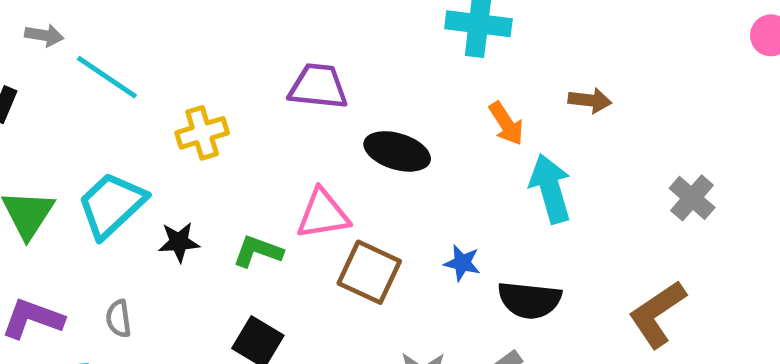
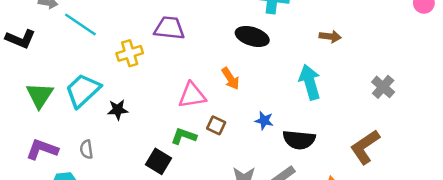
purple trapezoid: (318, 86) -> (169, 28), moved
orange arrow: (506, 124) -> (231, 79), moved
black ellipse: (397, 151) -> (252, 36), moved
green L-shape: (258, 251) -> (184, 136), moved
brown square: (369, 272) -> (216, 125), size x0.6

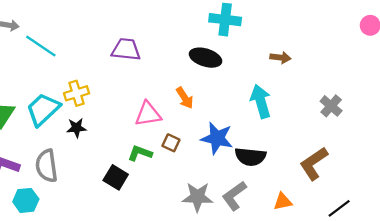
yellow cross: (130, 53) -> (76, 93), moved
blue star: (264, 121) -> (217, 138), size x1.8
gray semicircle: (86, 149) -> (47, 166), size x1.8

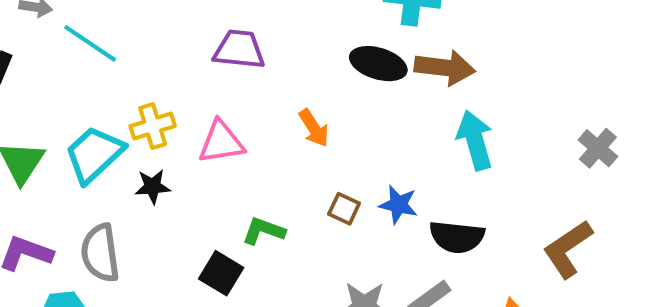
brown arrow: (280, 58) -> (445, 68), moved, size x1.6
orange arrow: (185, 98) -> (314, 128), moved
pink triangle: (148, 114) -> (221, 142), moved
blue star: (217, 138) -> (398, 205), size x0.7
brown square: (171, 143) -> (344, 209), moved

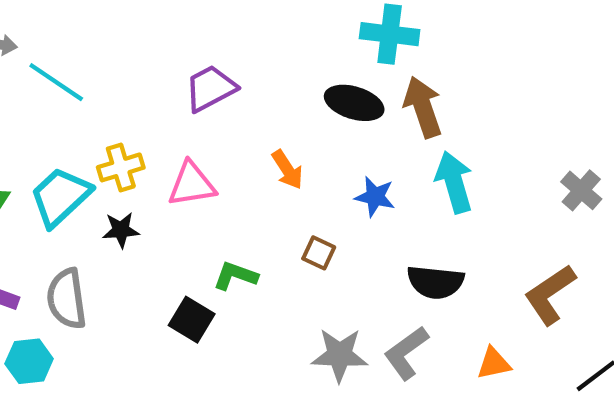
purple trapezoid: (239, 49) -> (210, 88), turned -34
brown arrow: (445, 68) -> (423, 107), turned -116
blue star: (398, 205) -> (375, 197), moved

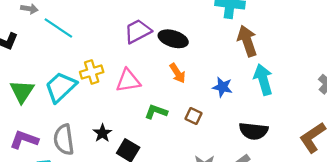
black ellipse: (354, 103) -> (173, 39), moved
black star: (121, 230) -> (102, 133), moved, turned -30
green L-shape: (235, 276) -> (156, 112), moved

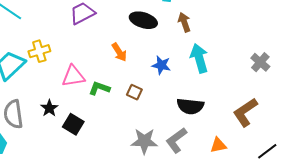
black ellipse: (173, 39) -> (143, 20), moved
brown arrow: (247, 41) -> (184, 22), size x0.7
pink triangle: (128, 81) -> (73, 76), moved

